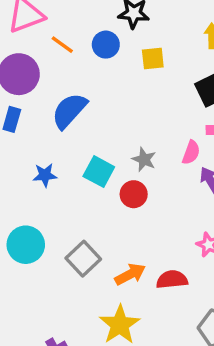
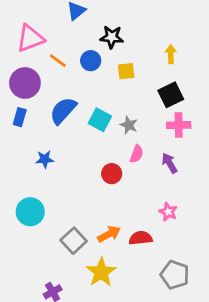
pink semicircle: (191, 152) -> (137, 154), moved
gray star: (144, 159) -> (129, 125), moved
cyan square: (99, 172) -> (100, 120), moved
gray square: (83, 259) -> (74, 241), moved

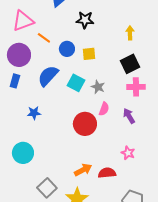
blue circle: (91, 61) -> (67, 49), moved
yellow square: (126, 71) -> (89, 54), moved
red circle: (112, 174) -> (85, 124), size x1.5
gray square: (74, 241) -> (47, 188), moved

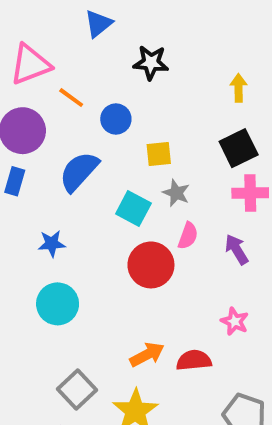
yellow square: (89, 54) -> (159, 154), moved
cyan square: (76, 83) -> (133, 209), moved
cyan circle: (23, 153) -> (58, 304), moved

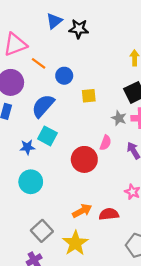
black star: (151, 63) -> (79, 29), moved
gray star: (176, 193) -> (119, 118), moved
cyan square: (133, 209) -> (47, 136), moved

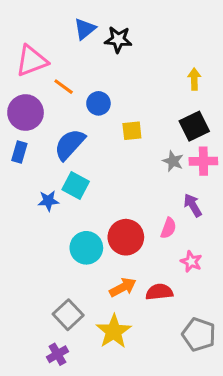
pink semicircle: (106, 143) -> (168, 228), moved
red circle: (84, 159) -> (126, 237), moved
cyan circle: (31, 182) -> (86, 248), moved

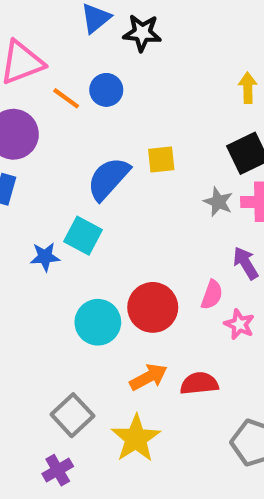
blue circle: (98, 103) -> (106, 90), moved
blue semicircle: (70, 144) -> (108, 179), moved
pink star: (191, 261) -> (239, 324), moved

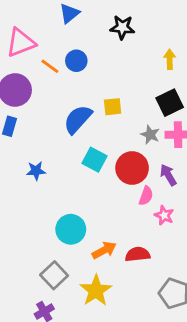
black star: (142, 33) -> (122, 27), moved
cyan square: (83, 236) -> (94, 160), moved
red circle: (153, 307) -> (132, 168), moved
cyan circle: (98, 322) -> (71, 229), moved

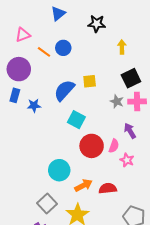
pink triangle: (21, 43) -> (23, 35), size x0.7
yellow arrow: (170, 59) -> (122, 47), moved
red circle: (132, 168) -> (92, 146), moved
blue star: (36, 171) -> (34, 105), moved

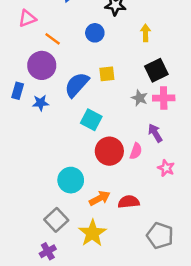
blue circle: (63, 48) -> (95, 33), moved
purple circle: (19, 69) -> (42, 65), moved
pink star: (127, 160) -> (166, 168), moved

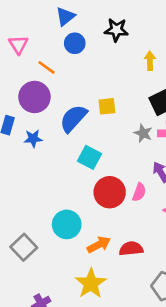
pink triangle: (27, 18) -> (18, 45), turned -42
blue circle: (95, 33) -> (75, 43), moved
gray square: (56, 220) -> (24, 247), moved

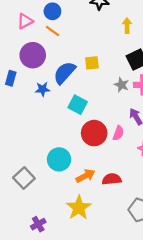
blue circle: (75, 43) -> (52, 11), moved
pink triangle: (18, 45) -> (25, 21), moved, turned 35
orange line: (47, 67) -> (52, 31), moved
blue star: (33, 139) -> (43, 89), moved

